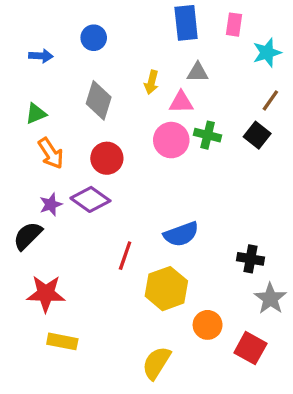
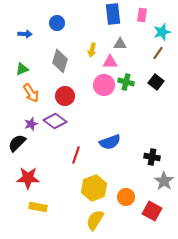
brown line: (270, 100) -> (158, 53), moved
yellow hexagon: (166, 289) -> (94, 188), moved

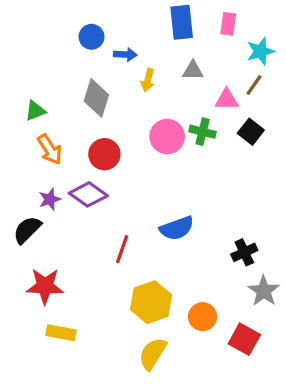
blue arrow: (25, 34) -> (125, 54), moved
pink triangle: (110, 62) -> (227, 100), moved
black cross: (152, 157) -> (244, 252), turned -35

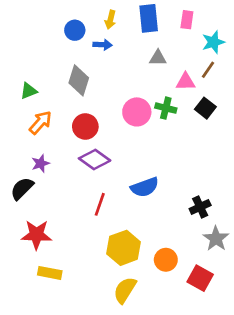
yellow arrow: (148, 80) -> (110, 20), moved
orange arrow: (50, 149) -> (40, 123), turned -105
purple diamond: (88, 194) -> (95, 159), moved

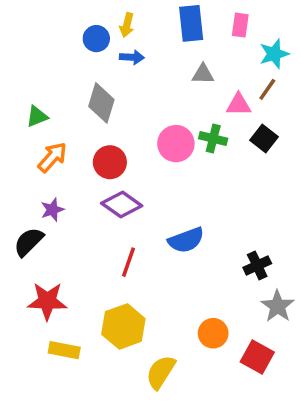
yellow arrow: (110, 20) -> (127, 25), moved
yellow hexagon: (124, 248) -> (123, 326), moved

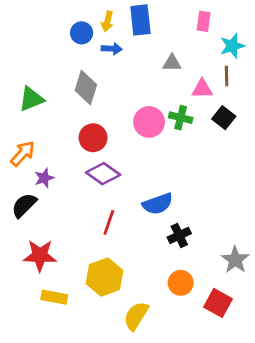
blue rectangle: (191, 23) -> (140, 20), moved
brown line: (267, 89) -> (227, 76), turned -36
green triangle: (37, 116) -> (31, 99), size x1.4
orange arrow: (52, 157) -> (23, 154), moved
black cross: (257, 265) -> (179, 235), moved

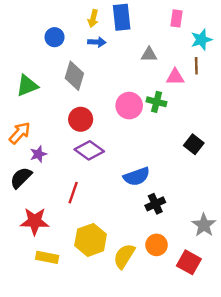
blue circle: (82, 33) -> (55, 37), moved
black square: (224, 118) -> (194, 144), moved
red line: (109, 222) -> (73, 193), moved
yellow semicircle: (136, 316) -> (124, 256), moved

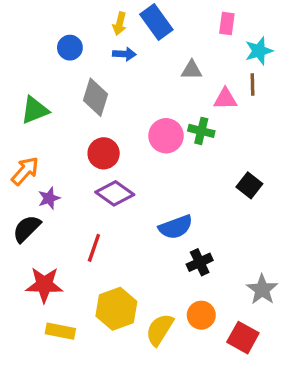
blue rectangle: (122, 17) -> (156, 22), turned -30

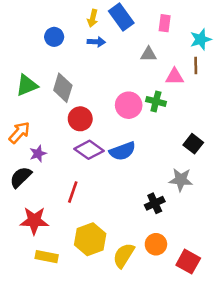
pink rectangle: (227, 24) -> (165, 23), moved
gray diamond: (96, 97) -> (63, 88), moved
blue semicircle: (176, 227) -> (122, 151), moved
gray star: (262, 290) -> (181, 180), moved, turned -30

